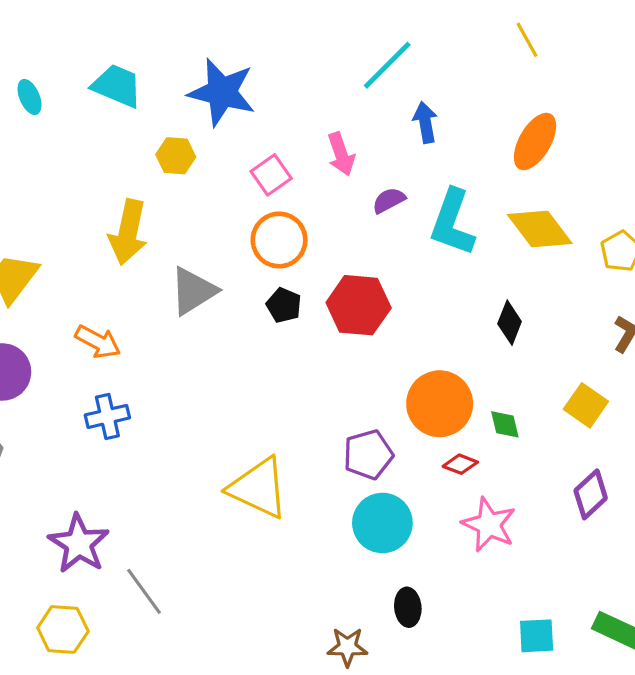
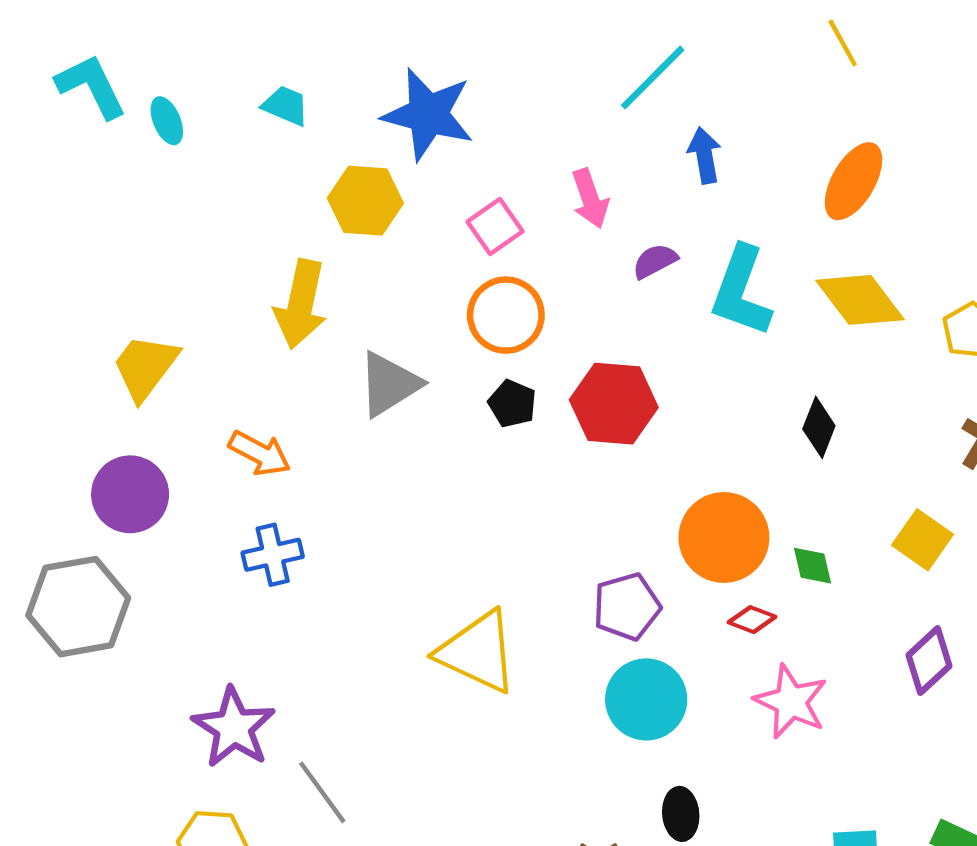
cyan trapezoid: (117, 86) -> (286, 106), size x0.7
yellow hexagon: (176, 156) -> (365, 201), size x1.4

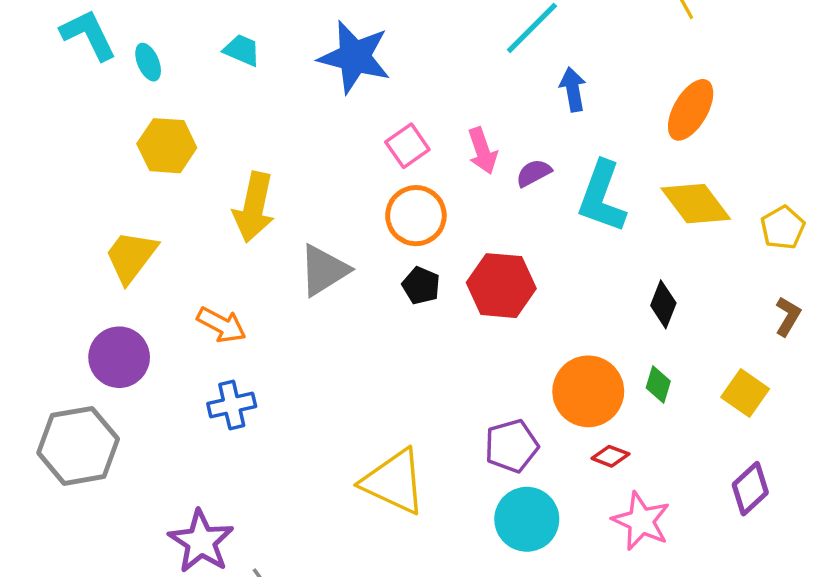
pink arrow: (590, 198) -> (482, 151), moved
yellow hexagon: (365, 201) -> (167, 146), moved
green diamond: (812, 566) -> (658, 385), moved, turned 30

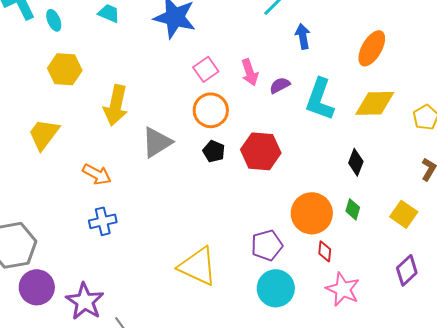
yellow diamond: (696, 204) -> (375, 103), turned -54
purple circle: (119, 357) -> (37, 287), moved
red diamond: (610, 456) -> (325, 251), turned 75

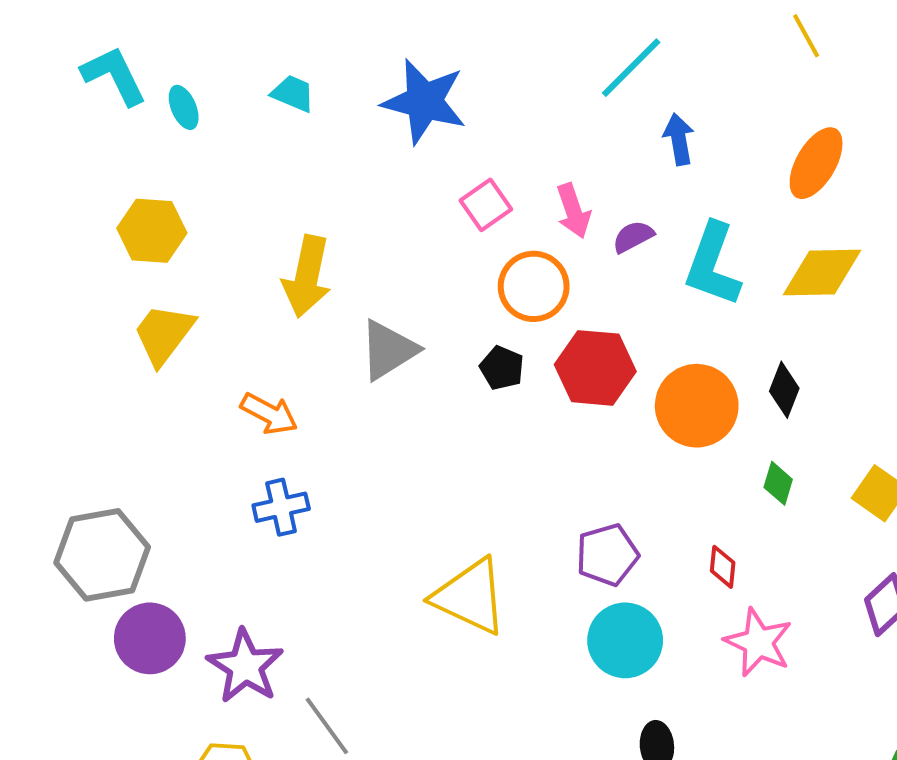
yellow hexagon: (65, 69) -> (152, 231), moved
orange circle: (211, 110) -> (534, 286), moved
orange circle: (312, 213) -> (697, 406), moved

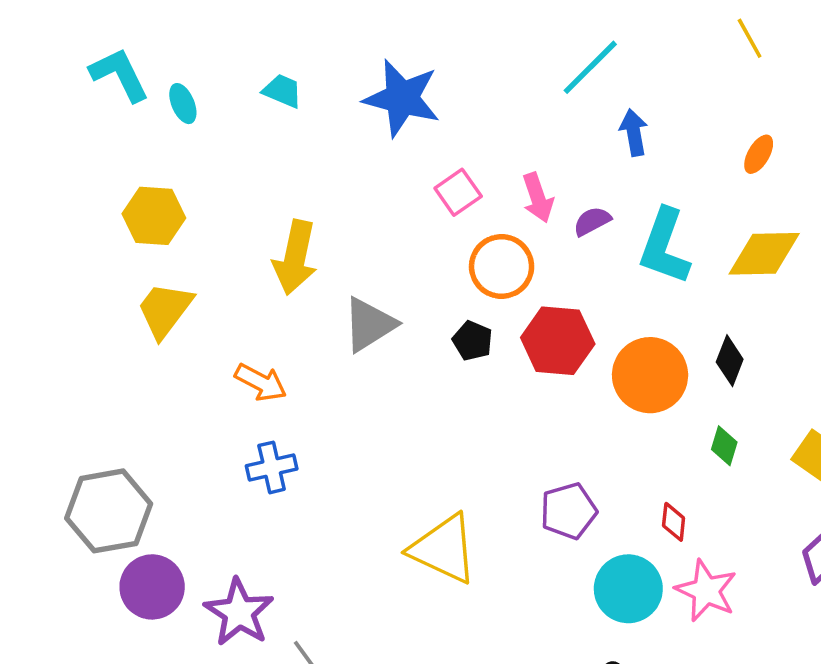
orange ellipse: (816, 163) -> (759, 154), size x0.6
cyan circle: (625, 640) -> (628, 589), moved

